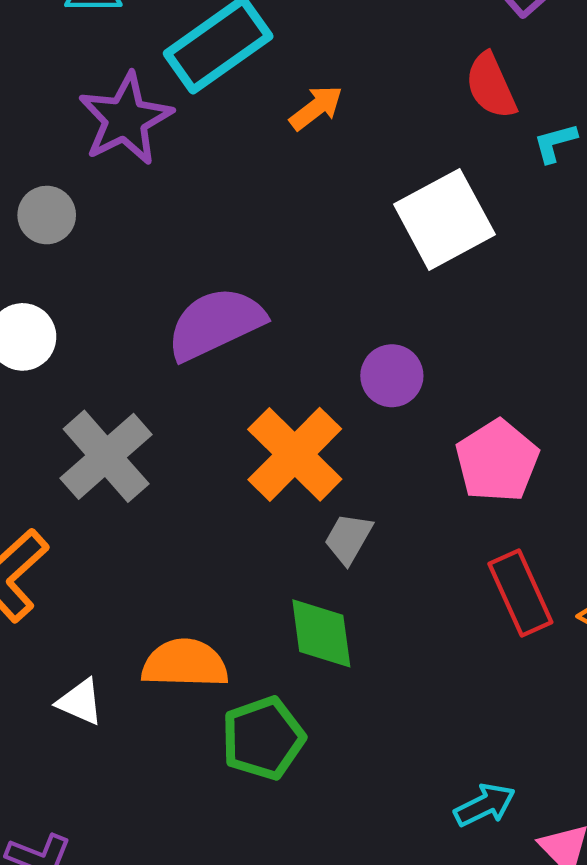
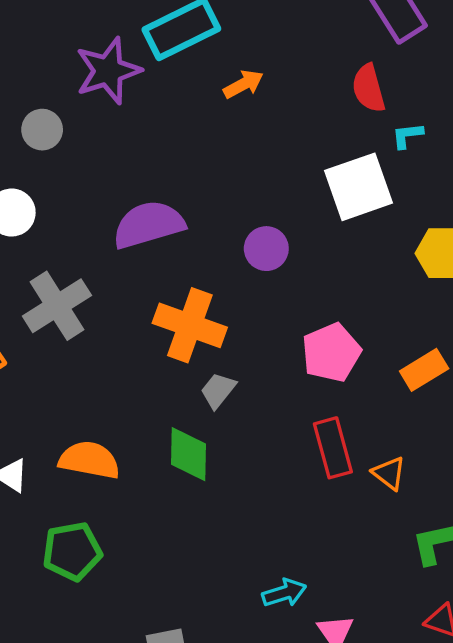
white square: (444, 219) -> (358, 187), moved
purple circle: (392, 376) -> (266, 249), moved
orange cross: (295, 454) -> (190, 325), turned -34
green pentagon: (263, 738) -> (72, 551), moved

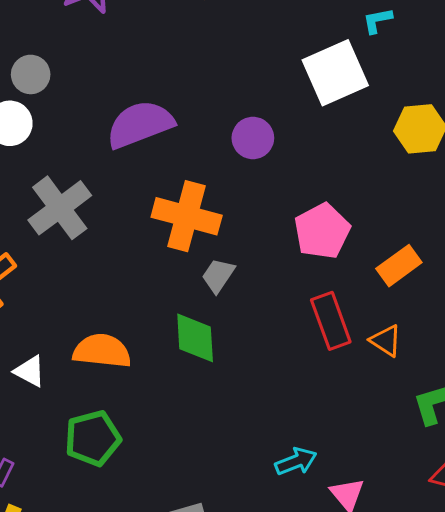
gray circle: (42, 130) -> (31, 74), moved
orange rectangle: (424, 370) -> (399, 266), moved

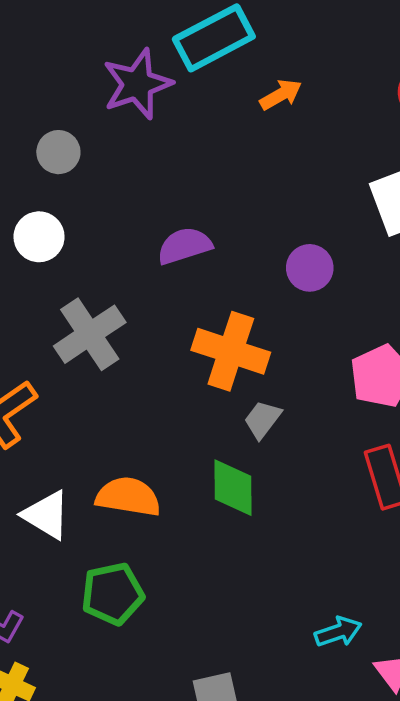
gray circle: (31, 74) -> (58, 152), moved
purple semicircle: (140, 124) -> (184, 246), size x0.7
white triangle: (30, 371) -> (46, 515), size x1.4

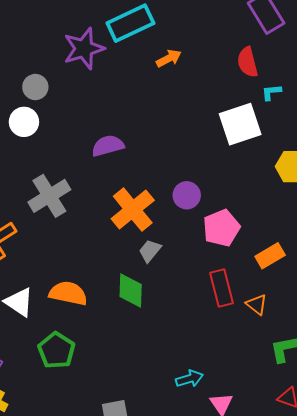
white circle: (39, 237) -> (24, 122), moved
purple circle: (310, 268) -> (187, 195), moved
orange cross: (231, 351) -> (133, 209), turned 30
green pentagon: (113, 594) -> (56, 350), turned -30

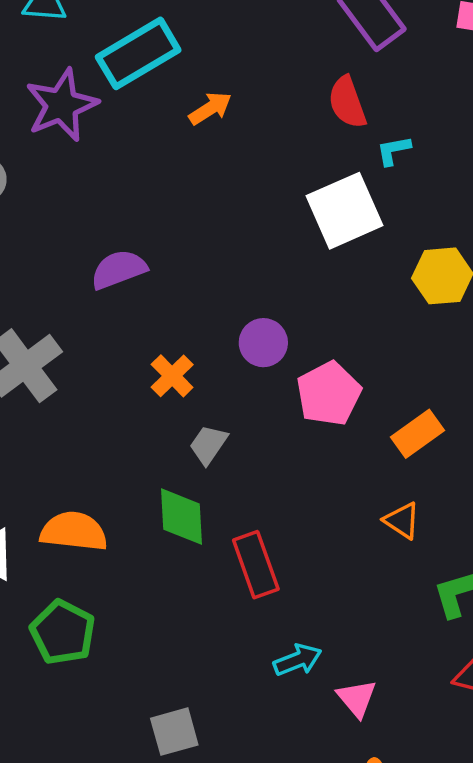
orange cross: (133, 209) -> (172, 376), size x0.6
red rectangle: (221, 288) -> (256, 565), moved

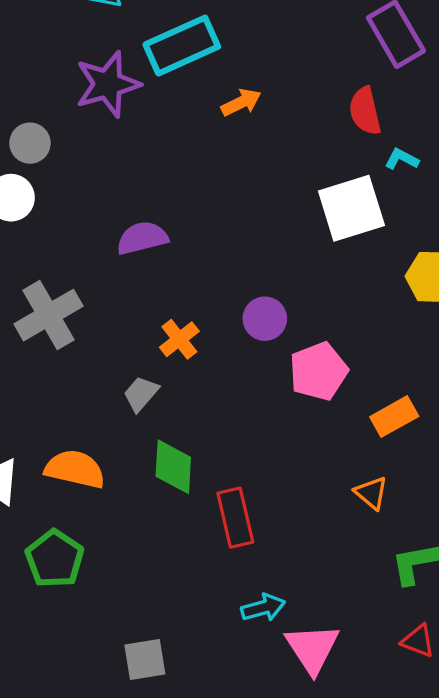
cyan L-shape: (394, 150) -> (402, 159), turned 32
gray trapezoid: (208, 445) -> (141, 394), moved
pink triangle: (357, 698) -> (312, 648), size x1.5

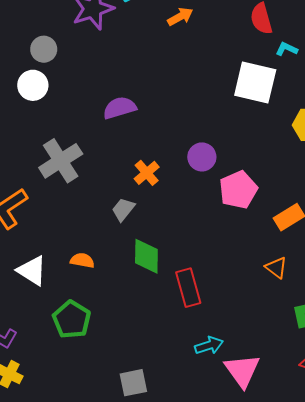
white square: (351, 208) -> (255, 83), turned 33
orange semicircle: (75, 469) -> (82, 260), size x0.6

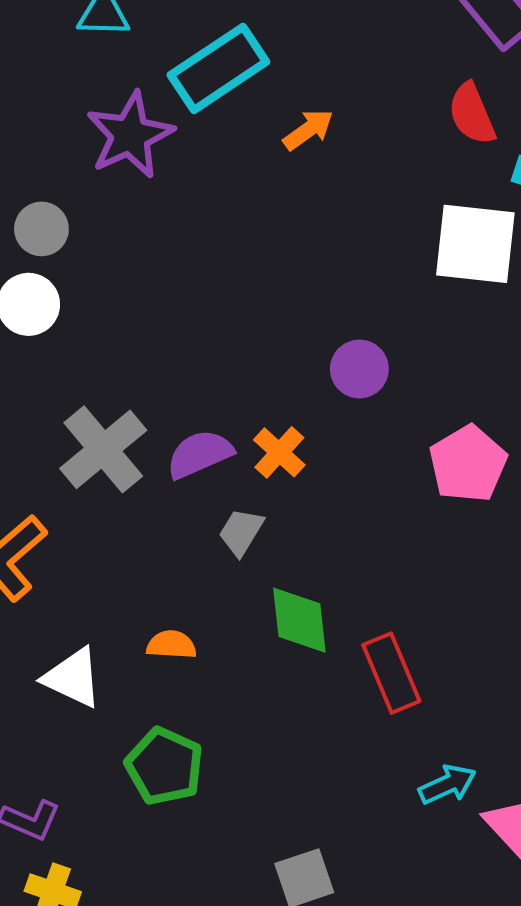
purple semicircle: (120, 108) -> (200, 454), moved
purple circle: (202, 157) -> (359, 369), moved

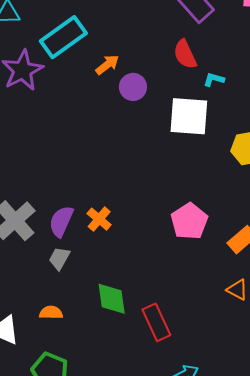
purple circle: (359, 369) -> (133, 87), moved
purple semicircle: (200, 454) -> (61, 221), turned -40
gray trapezoid: (241, 532) -> (59, 258), moved

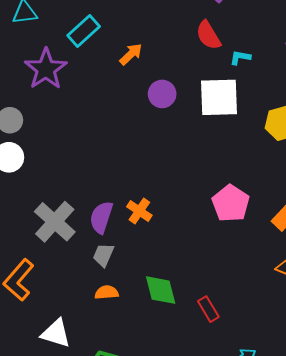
cyan rectangle: (63, 37) -> (84, 31), size x0.7
purple circle: (133, 87) -> (162, 94), moved
orange semicircle: (51, 313) -> (107, 292), moved
red rectangle: (156, 322) -> (208, 309), size x0.7

